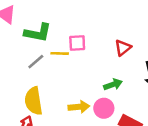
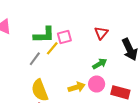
green L-shape: (38, 33) -> (44, 35), moved
yellow line: (60, 53) -> (52, 48), turned -40

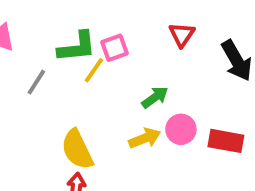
gray line: (35, 59) -> (36, 82), moved
green arrow: (100, 64) -> (155, 97), moved

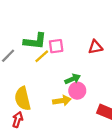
red triangle: (182, 35) -> (95, 47), turned 32
pink circle: (181, 129) -> (77, 91), moved

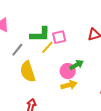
pink circle: (77, 91) -> (68, 71), moved
yellow semicircle: (23, 99) -> (28, 72), moved

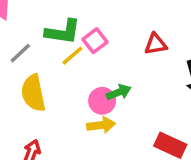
pink square: (59, 37) -> (95, 41), turned -32

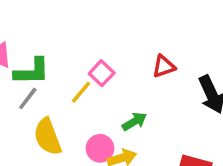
green L-shape: (63, 32) -> (32, 71), moved
pink circle: (102, 101) -> (100, 148), moved

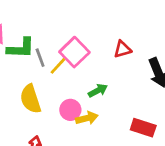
pink square: (102, 73) -> (74, 52), size x1.5
gray line: (28, 98) -> (40, 58), moved, turned -60

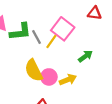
red triangle: (122, 49) -> (94, 13), moved, turned 32
pink circle: (70, 110) -> (49, 77), moved
yellow arrow: (87, 118) -> (68, 80), moved

